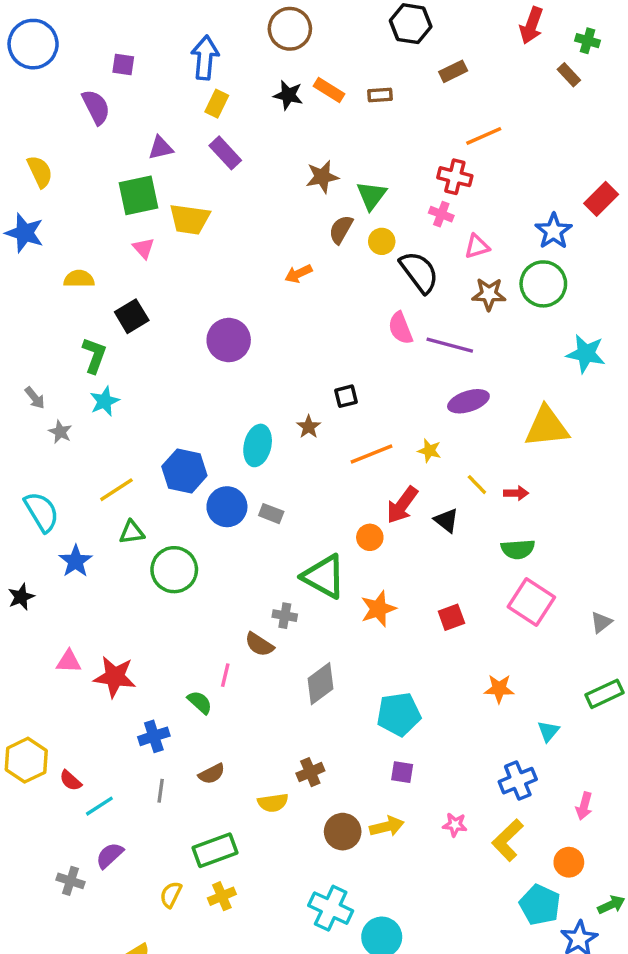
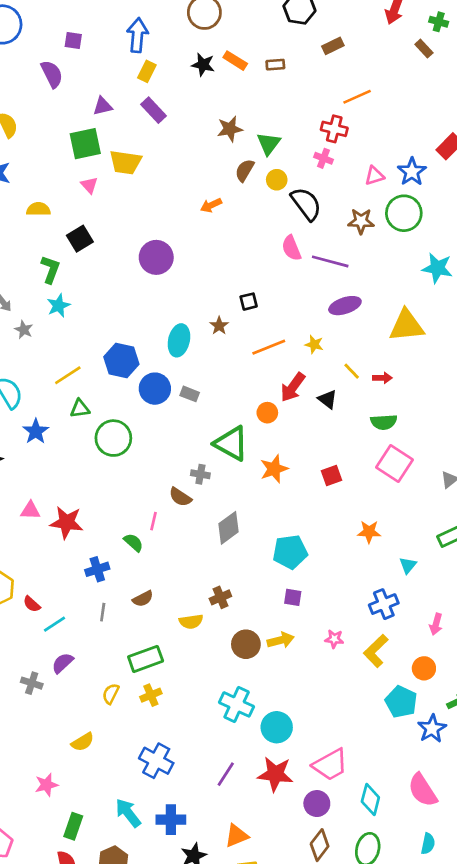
pink triangle: (477, 246) -> (374, 176), moved

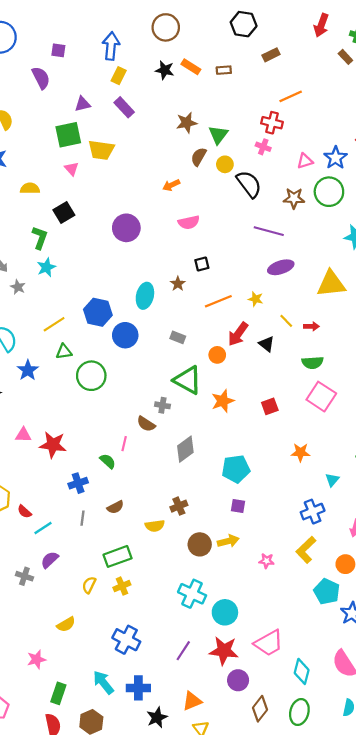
pink semicircle: (291, 248) -> (189, 222), moved, turned -80
gray rectangle: (190, 394) -> (178, 337), moved
pink star: (334, 639) -> (267, 561), moved
purple circle: (317, 804) -> (238, 680), moved

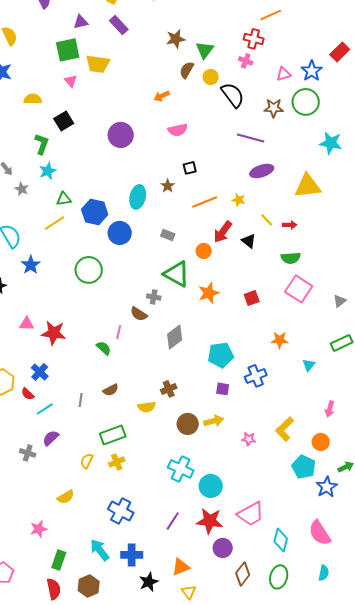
green triangle: (64, 352) -> (64, 199), moved
blue cross: (78, 483) -> (40, 372), moved, turned -30
blue cross: (313, 512) -> (256, 376), moved

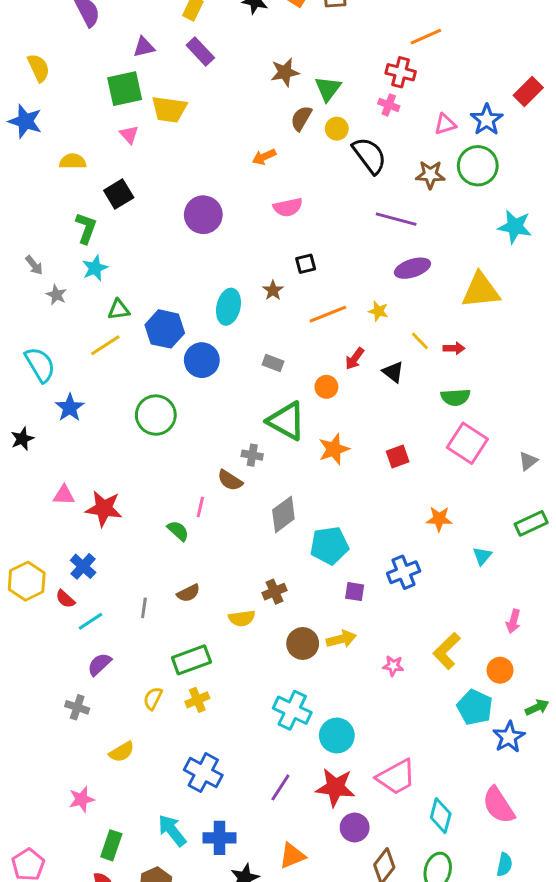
red arrow: (223, 232) -> (355, 359), size x0.7
cyan pentagon: (221, 355) -> (329, 546), moved
gray cross: (28, 453) -> (77, 707), moved

